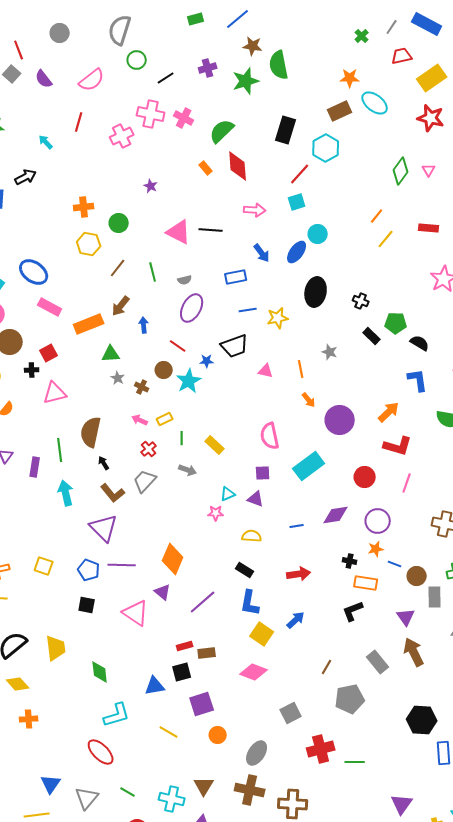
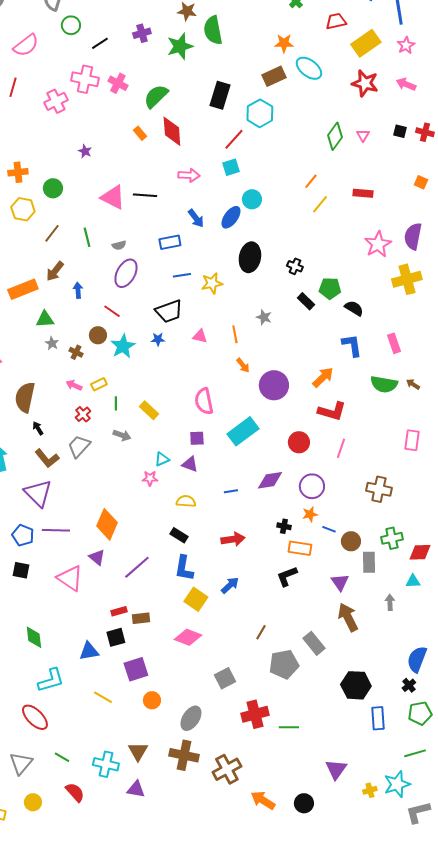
blue star: (207, 361) -> (158, 339), moved
gray rectangle: (378, 662) -> (314, 643), moved
brown cross: (293, 804) -> (227, 769), turned -32

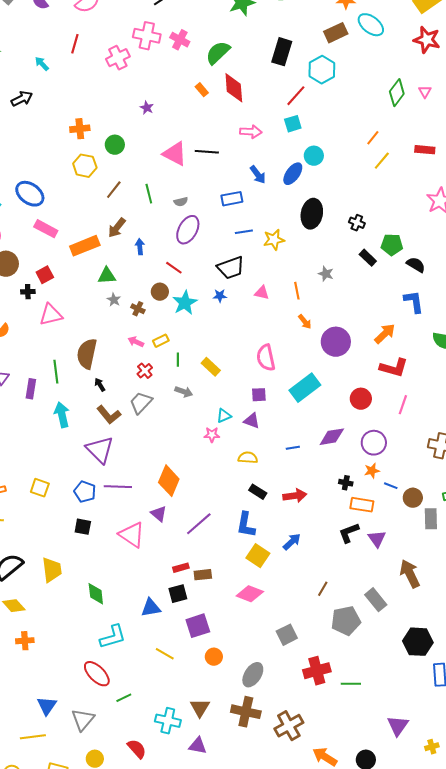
black rectangle: (179, 535) -> (258, 492), moved
purple triangle: (340, 582) -> (377, 539), moved
green line: (62, 757) -> (124, 698), moved, turned -56

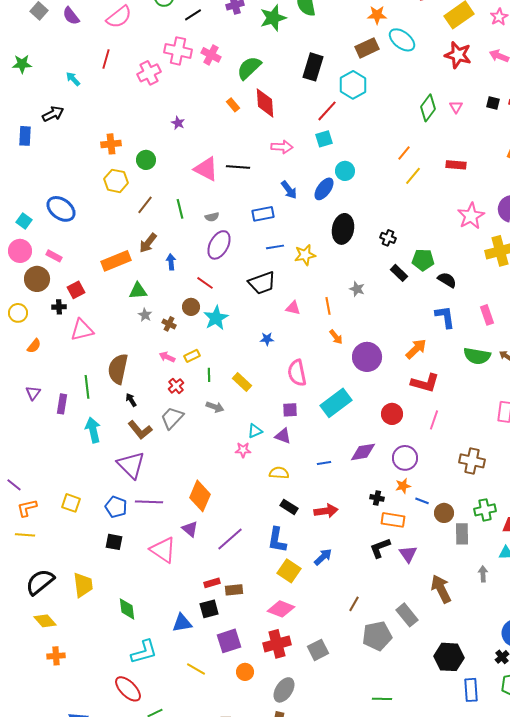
pink rectangle: (46, 229) -> (54, 256), moved, size x0.7
blue star: (220, 296) -> (267, 339), moved
red cross: (317, 671) -> (277, 644), moved

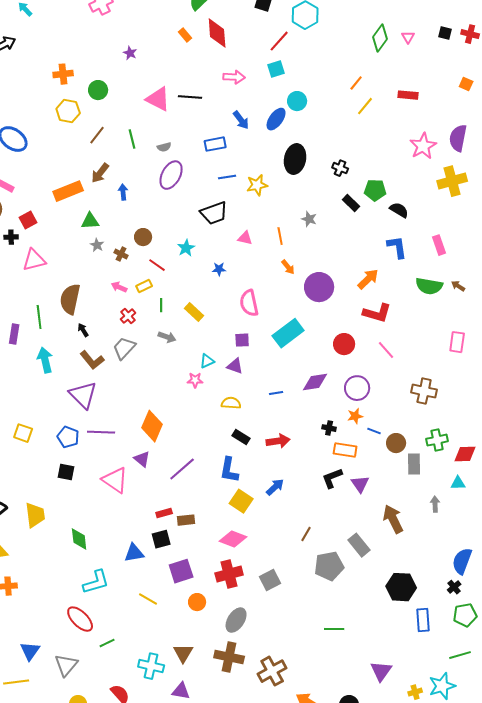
red line: (205, 283) -> (157, 265), moved
cyan star: (216, 318) -> (186, 248), moved, size x0.7
pink line: (434, 420) -> (386, 350), turned -60

